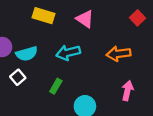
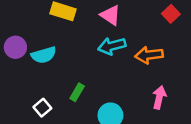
cyan arrow: (68, 53) -> (112, 46), moved
white square: (18, 77) -> (42, 108), moved

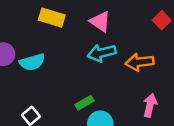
green rectangle: (77, 92) -> (85, 103), moved, turned 30

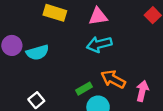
pink triangle: (100, 22) -> (98, 16), turned -42
orange arrow: (140, 62) -> (113, 79), moved, turned 35

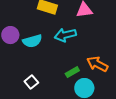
cyan arrow: (99, 44) -> (65, 35), moved

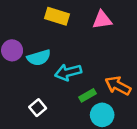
cyan arrow: (65, 35) -> (68, 72), moved

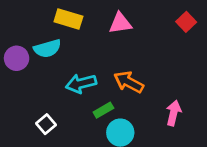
cyan semicircle: (39, 58) -> (47, 48), moved
orange arrow: (118, 86) -> (129, 82), moved

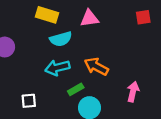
red square: (186, 22) -> (143, 17), turned 35
cyan semicircle: (47, 48) -> (61, 39), moved
white square: (46, 124) -> (29, 101), turned 35

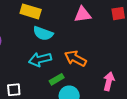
pink triangle: (89, 18) -> (83, 15), moved
cyan semicircle: (61, 39) -> (43, 33), turned 36

